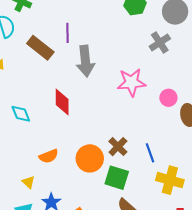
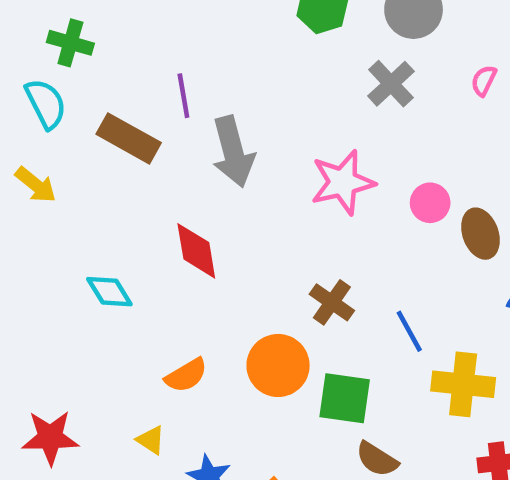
brown cross: (118, 147) -> (332, 302), moved

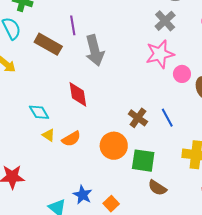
pink star: (343, 182) -> (160, 54), moved
blue line: (409, 331) -> (167, 118), moved
orange semicircle: (186, 375) -> (71, 139), moved
yellow triangle: (151, 440) -> (48, 135), moved

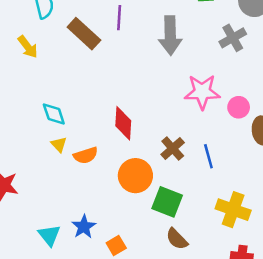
gray arrow: (95, 50) -> (170, 35), moved
pink star: (160, 54) -> (202, 92), moved
red diamond: (78, 94) -> (123, 123), moved

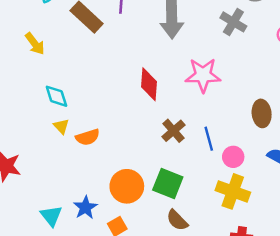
gray cross: (233, 38) -> (233, 22), turned -30
yellow arrow: (28, 47) -> (35, 44), moved
pink circle: (239, 107) -> (233, 157), moved
red diamond: (123, 123) -> (149, 84), moved
orange circle: (135, 176) -> (127, 186), moved

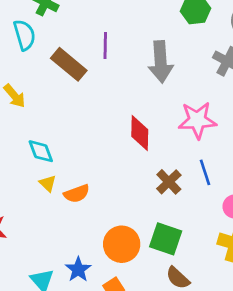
blue line: (209, 139) -> (205, 172), moved

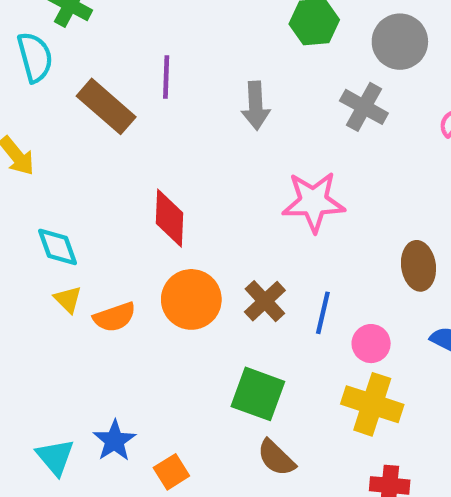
gray arrow: (161, 62) -> (256, 106), size x0.7
red diamond: (140, 133) -> (170, 218), moved
blue line: (205, 172) -> (323, 313), moved, turned 30
orange circle: (122, 244) -> (191, 299), moved

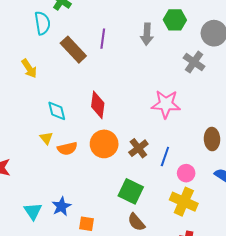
gray arrow: (256, 106) -> (147, 34), moved
cyan diamond: (58, 247) -> (57, 111), moved
orange square: (171, 472) -> (87, 224), turned 35

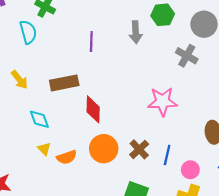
brown rectangle: (73, 50) -> (64, 83), moved, turned -52
cyan diamond: (57, 111) -> (39, 119), moved

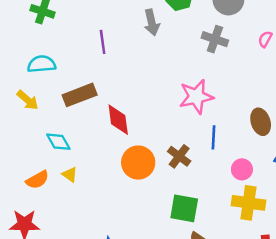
cyan semicircle: (28, 32) -> (42, 64), moved, turned -70
blue line: (167, 155) -> (213, 137), moved
orange semicircle: (67, 157) -> (37, 180), moved

